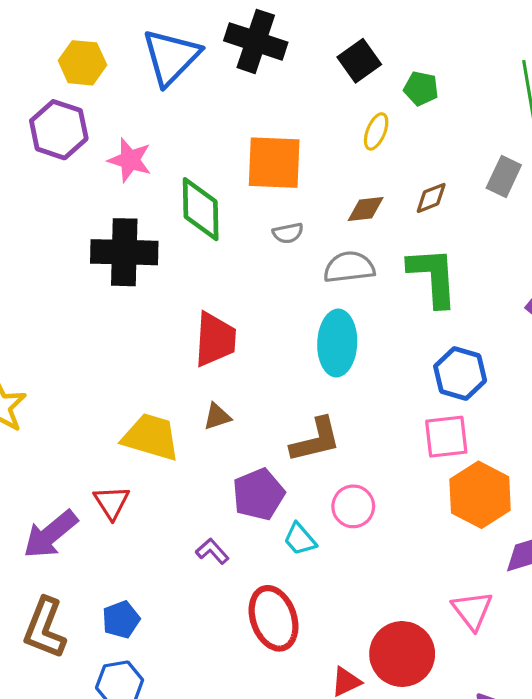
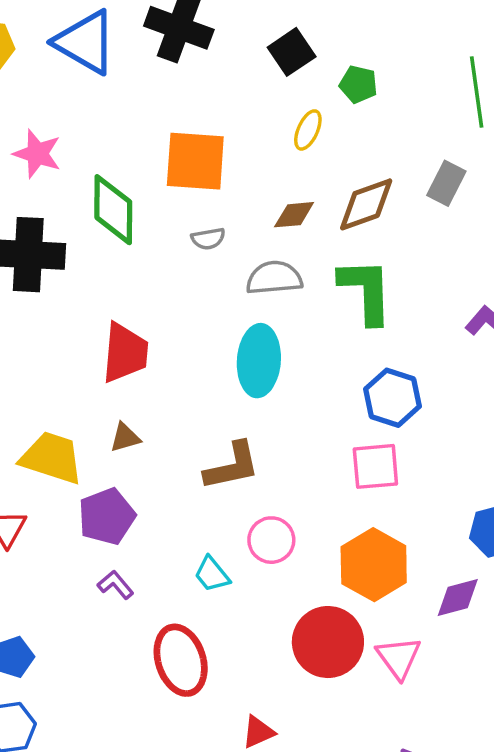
blue triangle: (171, 57) -> (85, 42), turned -46
brown diamond: (431, 198) -> (366, 204), size x1.6
purple pentagon: (259, 494) -> (107, 516), moved
orange hexagon: (480, 495) -> (374, 565), moved
red circle: (402, 654) -> (328, 642), moved

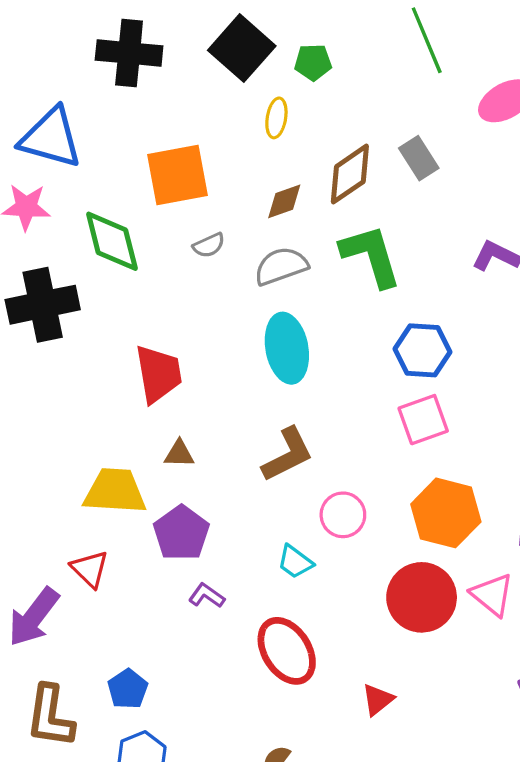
blue triangle: (85, 42) -> (51, 138), moved
black square: (292, 52) -> (242, 48), size x1.4
gray rectangle: (446, 183) -> (419, 158), moved, turned -45
brown triangle: (125, 437) -> (179, 454), turned 32

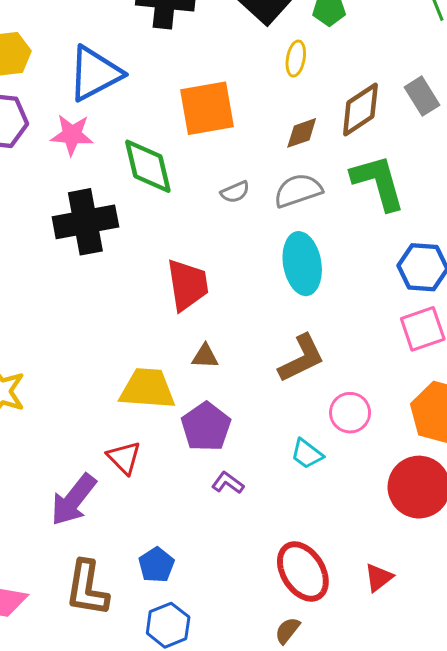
blue triangle: (51, 138) -> (95, 74), turned -44
gray semicircle: (209, 245) -> (235, 192), moved
red ellipse: (287, 651) -> (303, 572), moved

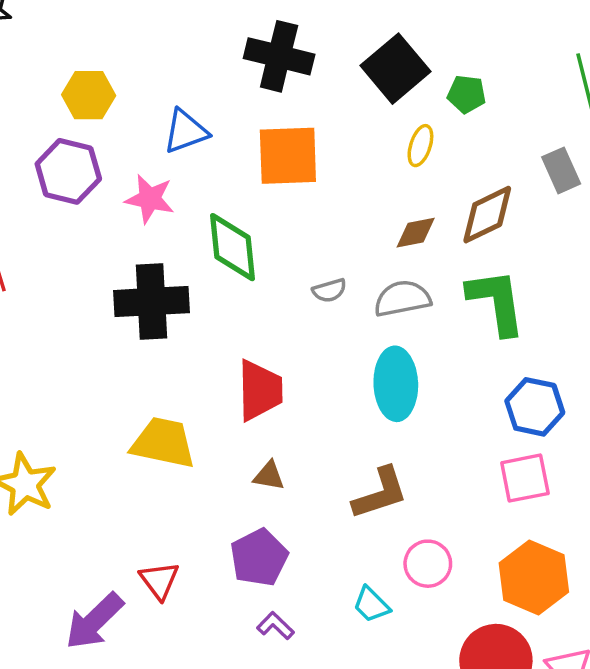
blue triangle: (95, 74) -> (186, 131), size x0.7
gray rectangle: (422, 96) -> (561, 170), moved
orange square: (207, 108) -> (288, 156), moved
yellow trapezoid: (147, 389) -> (163, 443), moved

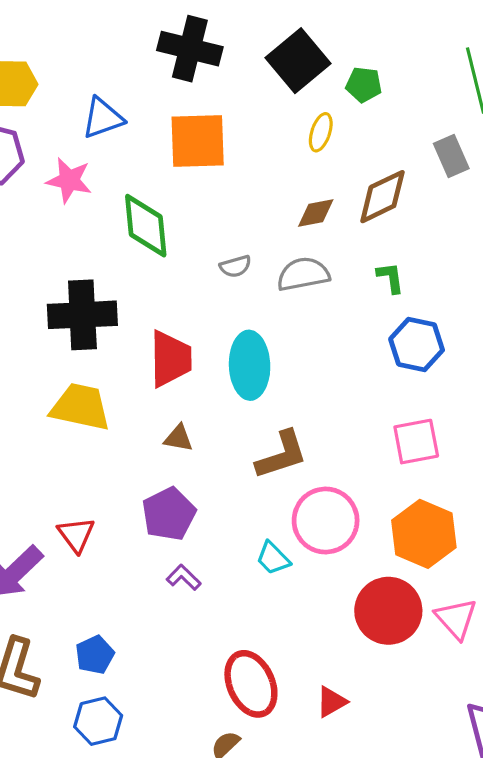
black cross: (152, 302) -> (82, 315), moved
green L-shape: (496, 302) -> (390, 278), size x0.5
cyan ellipse: (396, 384) -> (250, 365), moved
blue hexagon: (535, 407) -> (417, 344), moved
pink circle: (428, 564) -> (326, 521), size x1.5

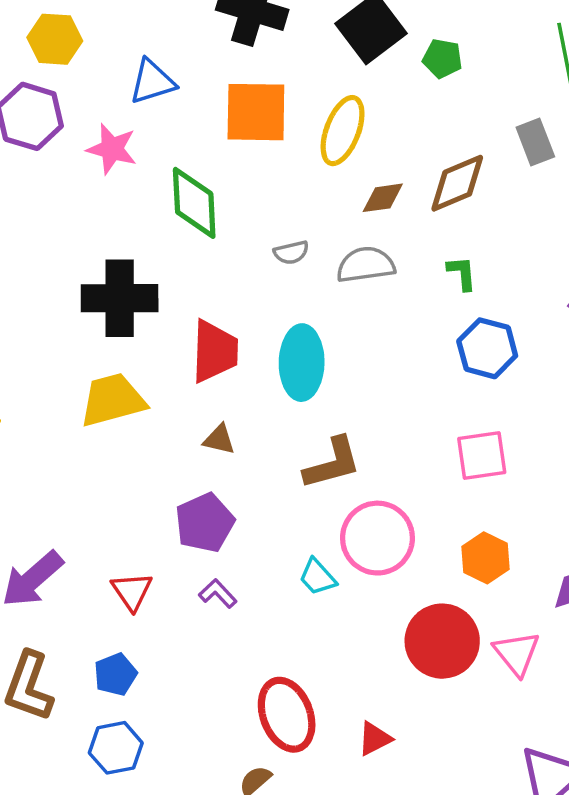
yellow ellipse: (321, 132) -> (343, 131), moved, size x1.6
yellow trapezoid: (80, 407) -> (113, 400), turned -30
orange hexagon: (424, 534) -> (485, 558), size x0.7
red triangle: (76, 535) -> (132, 591), moved

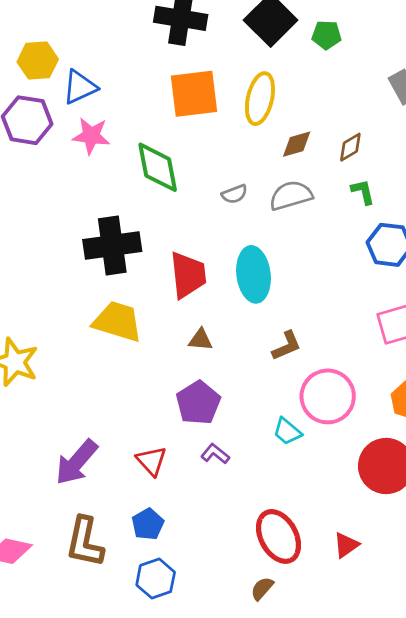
blue triangle: (152, 82) -> (80, 87), moved
brown diamond: (457, 183) -> (350, 147), moved, size x0.6
yellow trapezoid: (113, 400) -> (118, 321), turned 40
brown L-shape: (332, 463) -> (287, 346), size x0.7

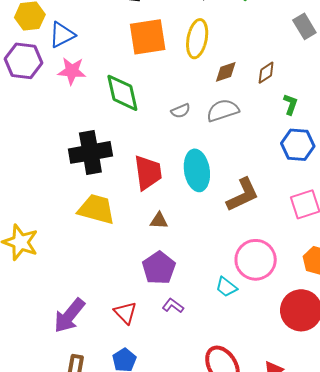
green L-shape: (363, 192) -> (290, 104), moved, turned 35
brown L-shape: (287, 346) -> (243, 195), moved, size x1.5

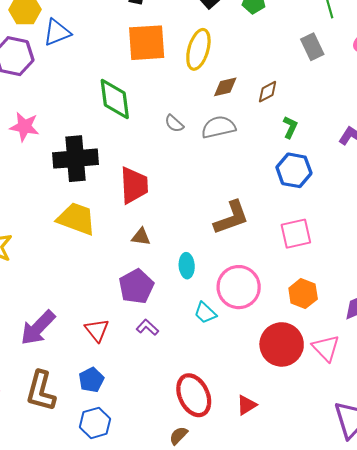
pink star: (72, 71) -> (24, 127), moved
gray semicircle: (181, 111) -> (174, 123), turned 60
cyan ellipse: (197, 170) -> (187, 266), moved, size x0.6

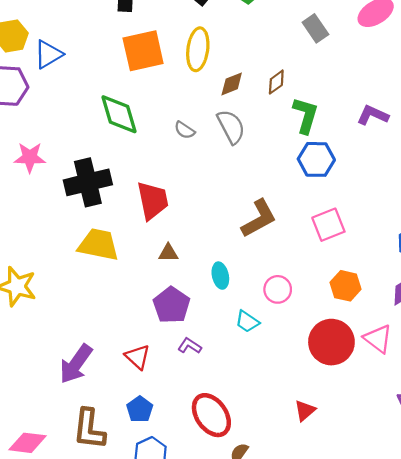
gray semicircle: (218, 127) -> (231, 127), turned 84
green L-shape: (290, 127) -> (305, 115), size x1.6
pink circle: (239, 287) -> (278, 289), size x0.6
red ellipse: (194, 395) -> (211, 415), moved

